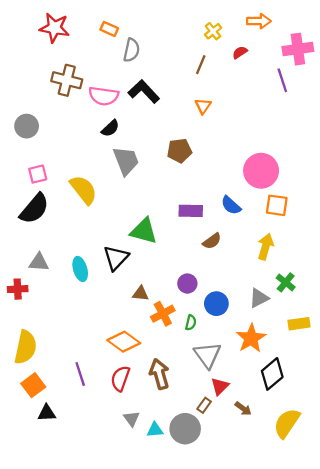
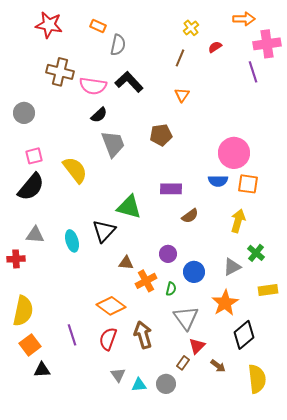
orange arrow: (259, 21) -> (244, 19), moved
blue semicircle: (231, 205) -> (218, 181), moved, turned -42
yellow semicircle: (287, 423) -> (257, 379), turned 140
gray circle: (185, 429) -> (166, 384), size x0.7

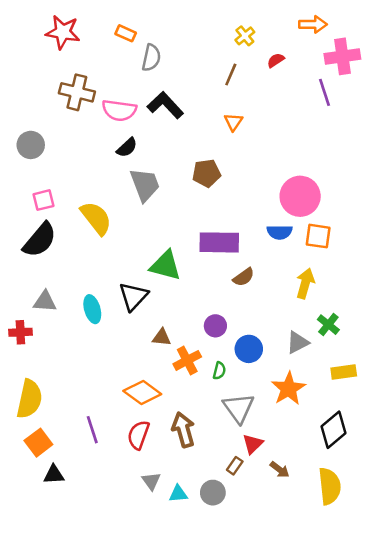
purple rectangle: (171, 189) -> (219, 242), size x1.4
black diamond: (244, 335) -> (333, 430), moved

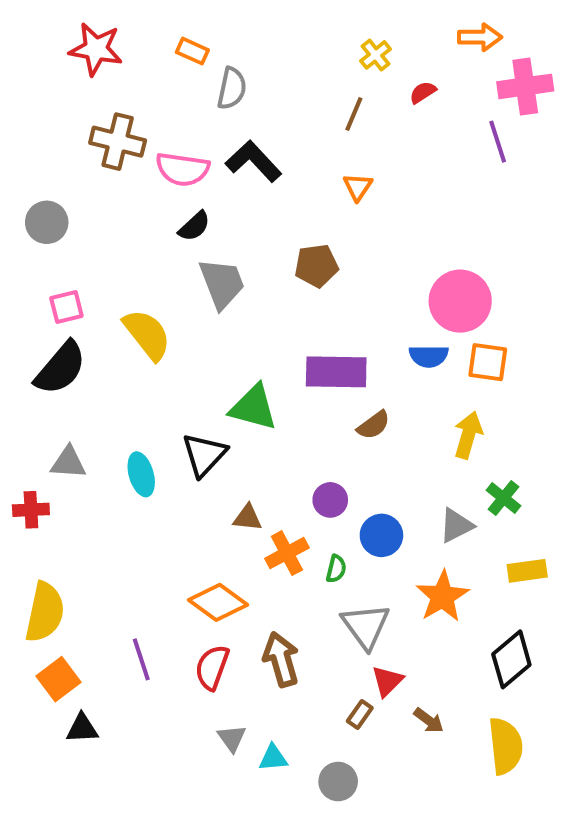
gray circle: (213, 493) -> (338, 782), moved

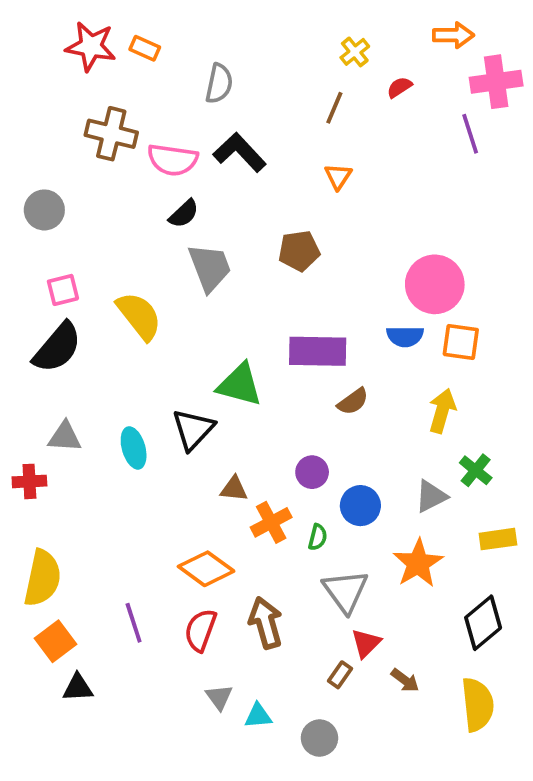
orange rectangle: (192, 51) -> (145, 48), moved

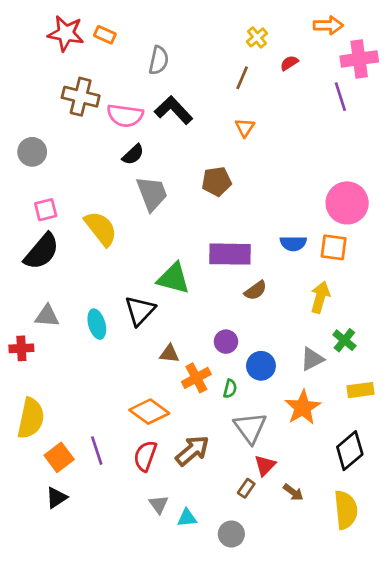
pink circle: (435, 284) -> (347, 203), moved
brown arrow: (266, 623) -> (192, 451), turned 66
orange square: (55, 641) -> (59, 457), moved
black triangle: (78, 688) -> (56, 498), turned -30

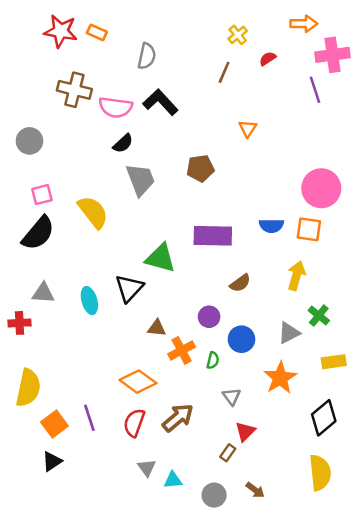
orange triangle: (245, 128) -> (248, 128), moved
brown semicircle: (256, 290) -> (240, 283), moved
gray triangle: (250, 428) -> (231, 397), size x0.6
brown arrow: (293, 492) -> (255, 490), moved

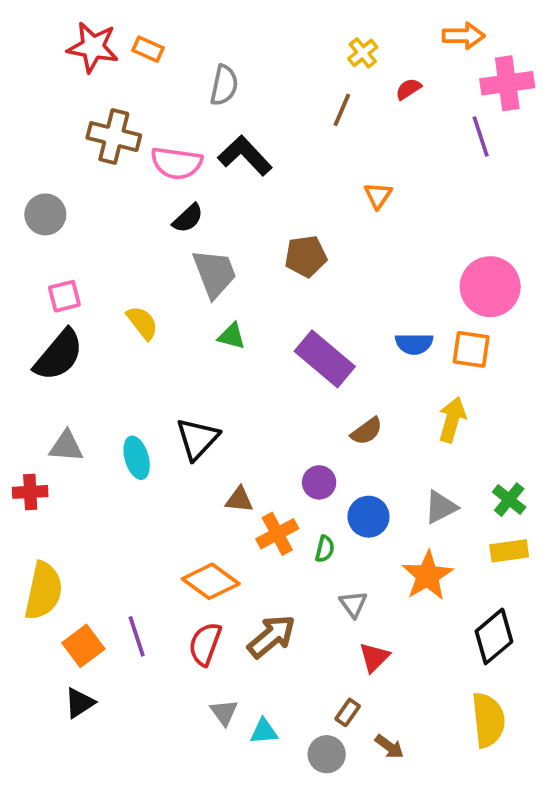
yellow semicircle: (93, 212) -> (142, 323), size x0.7
purple rectangle: (213, 236) -> (325, 359), turned 39
green triangle: (160, 258) -> (232, 336), moved, size x0.6
green cross: (319, 315) -> (509, 500), moved
brown rectangle: (228, 453) -> (348, 712), moved

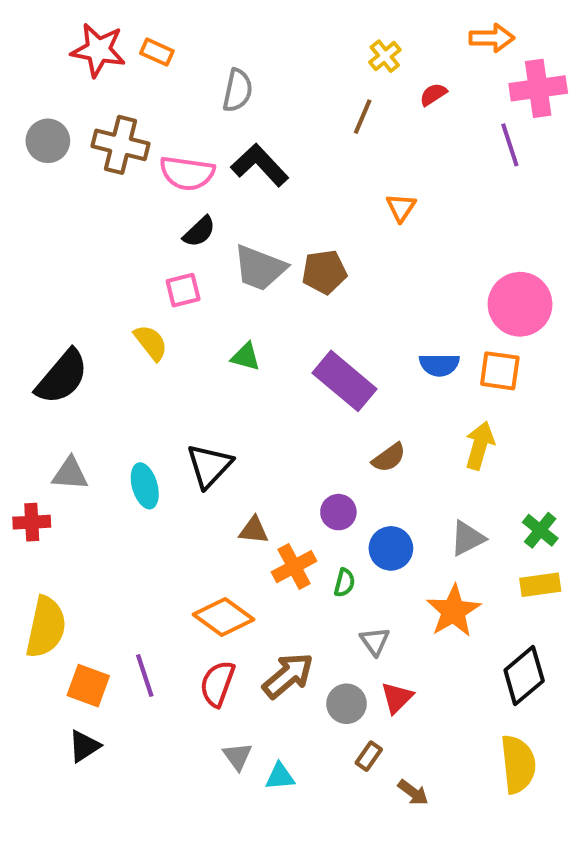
gray circle: (45, 214) -> (48, 141), moved
gray trapezoid: (215, 273) -> (260, 268), moved, turned 132
pink square: (64, 296) -> (183, 290), moved
orange square: (83, 646) -> (88, 686), turned -33
gray circle: (327, 754) -> (347, 704), moved

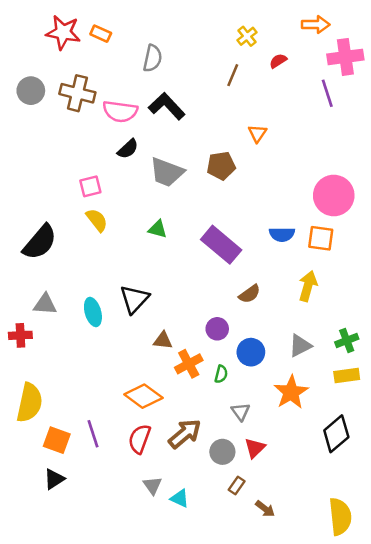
brown pentagon: (324, 272) -> (221, 166), moved
pink square: (183, 290) -> (90, 186), moved
green cross: (540, 530) -> (347, 340), turned 30
yellow semicircle: (518, 764) -> (340, 517), moved
cyan triangle: (280, 776) -> (180, 498), turned 30

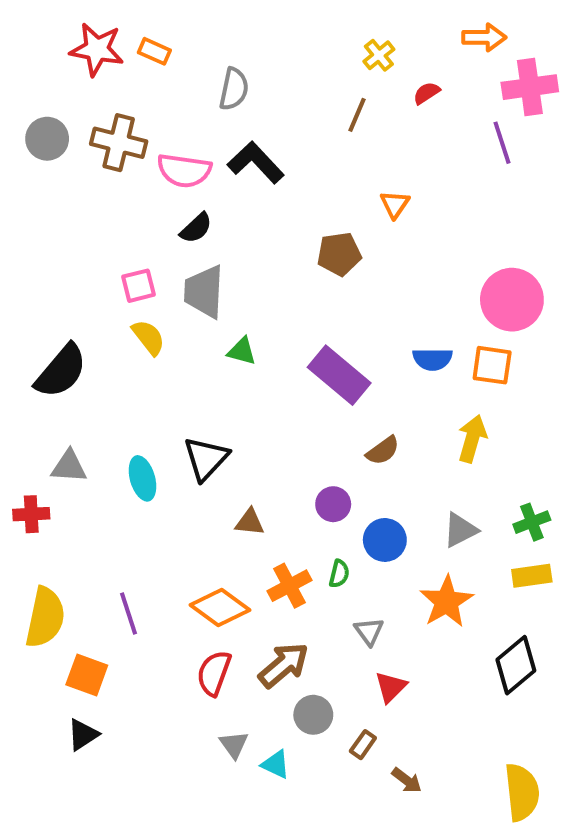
gray trapezoid: (167, 172) -> (204, 292), moved, turned 72
orange cross: (189, 364) -> (289, 586), moved
purple line: (93, 434) -> (129, 613), moved
gray circle: (222, 452) -> (313, 715), moved

